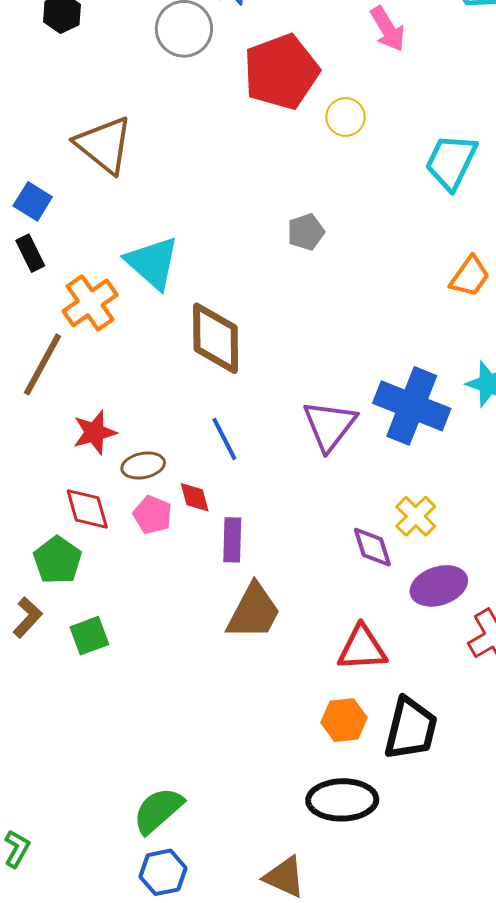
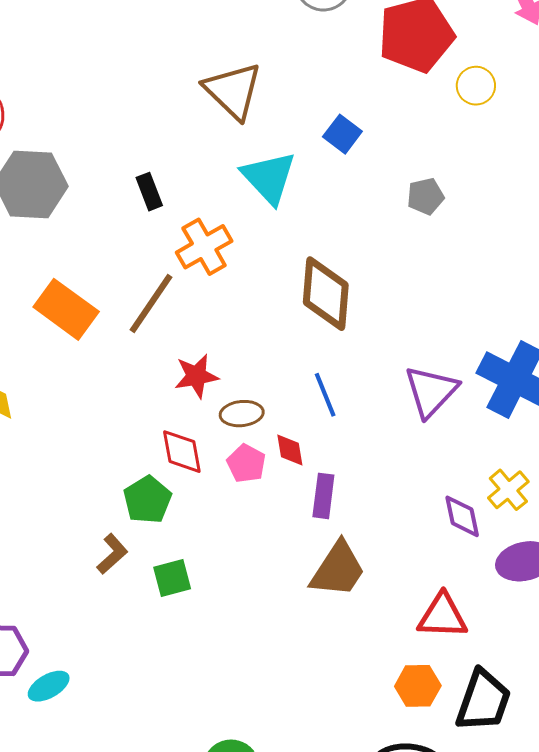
blue square: (33, 201) -> (342, 134), moved
cyan triangle: (152, 263) -> (269, 178), moved

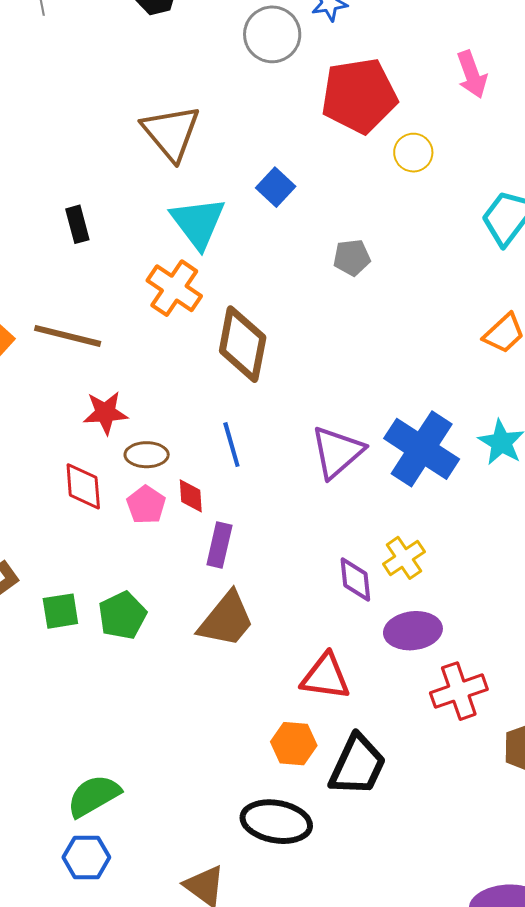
orange cross: (204, 247) -> (174, 288), moved, turned -32
brown line: (151, 304) -> (68, 336), turned 64
green pentagon: (147, 500) -> (122, 615), moved

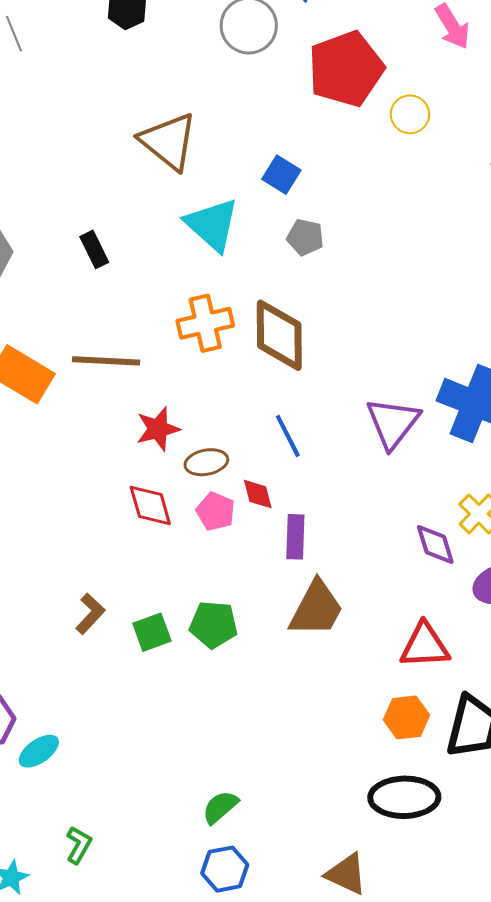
gray pentagon: (352, 258) -> (305, 237), moved, turned 30
orange cross: (174, 288) -> (205, 323), moved, turned -36
green pentagon: (122, 615) -> (214, 625), turned -30
green semicircle: (94, 796) -> (220, 807), size x0.7

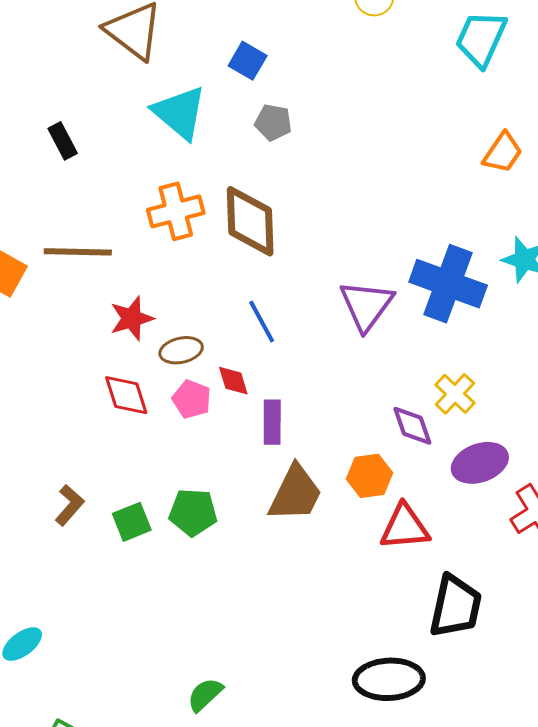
orange hexagon: (406, 717) -> (370, 476), moved

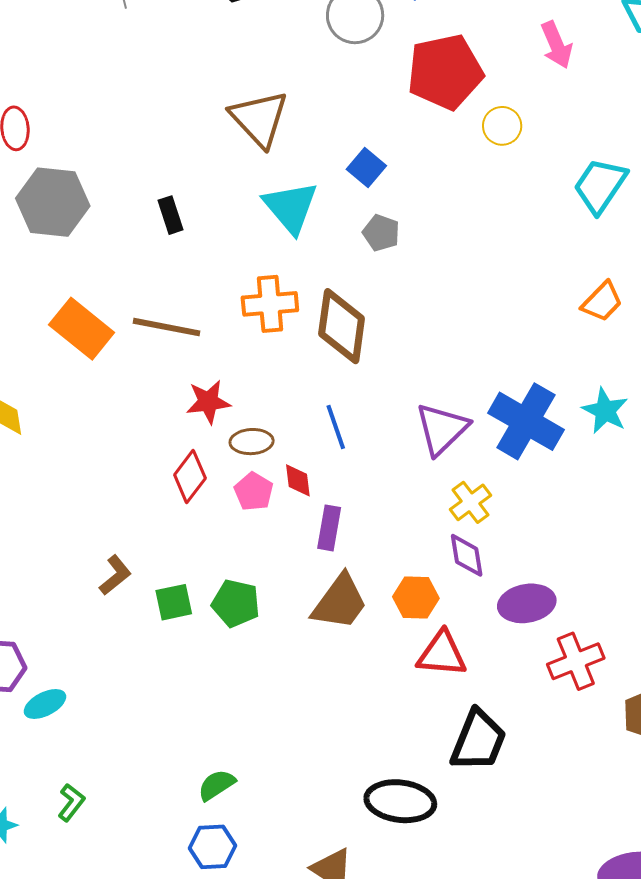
yellow cross: (455, 394) -> (471, 502), moved
red diamond: (126, 395) -> (190, 476), turned 45

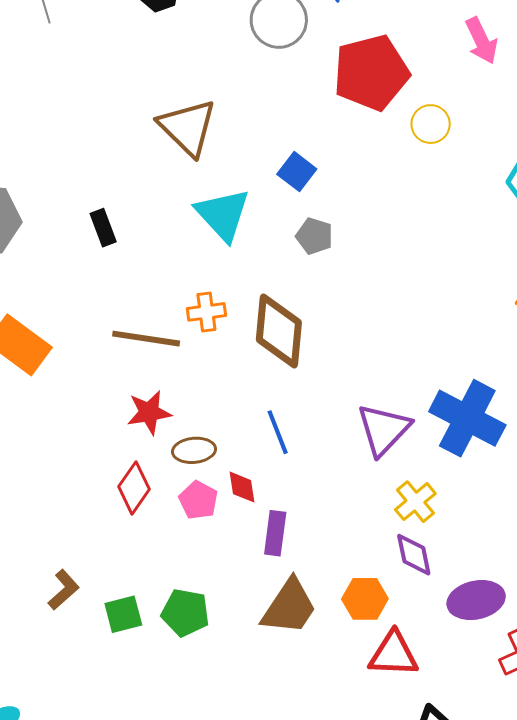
orange cross: (270, 304) -> (206, 312), size x0.7
brown line: (167, 327) -> (146, 339), moved

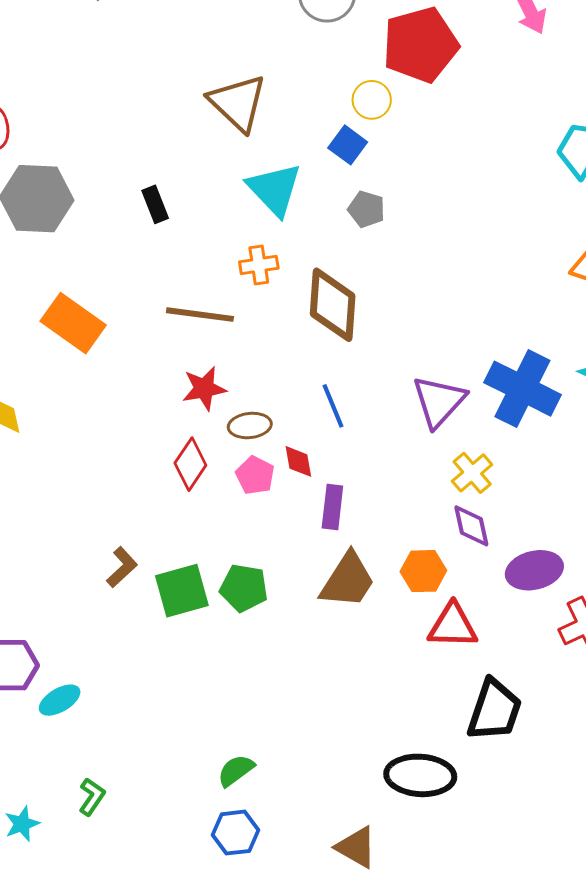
yellow circle: (431, 124) -> (372, 100), moved
orange cross: (206, 312) -> (259, 265), moved
green square: (123, 614) -> (182, 591), size x1.4

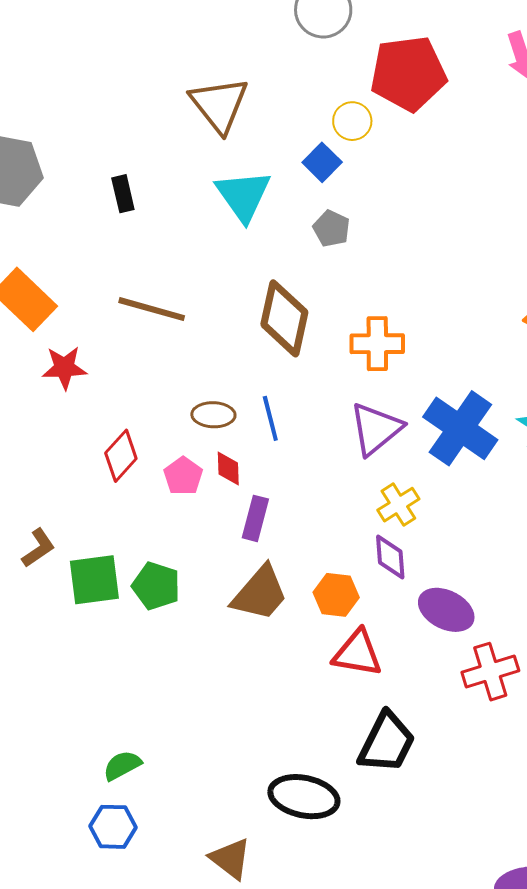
orange cross: (259, 265) -> (377, 344), moved, size x1.4
red star: (204, 388) -> (64, 368), moved
brown ellipse: (250, 426) -> (213, 415), moved
purple ellipse: (534, 570) -> (446, 610), turned 32

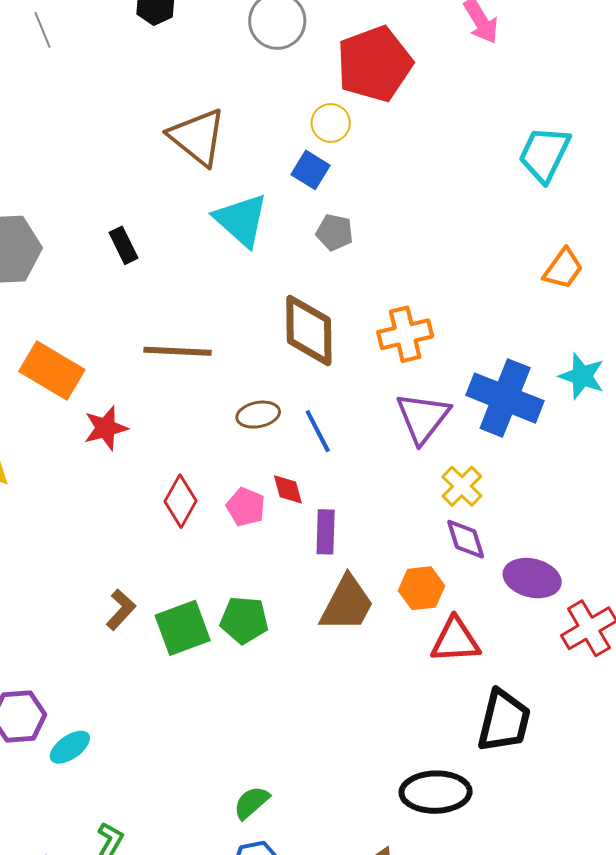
brown ellipse: (213, 415) -> (258, 415), moved

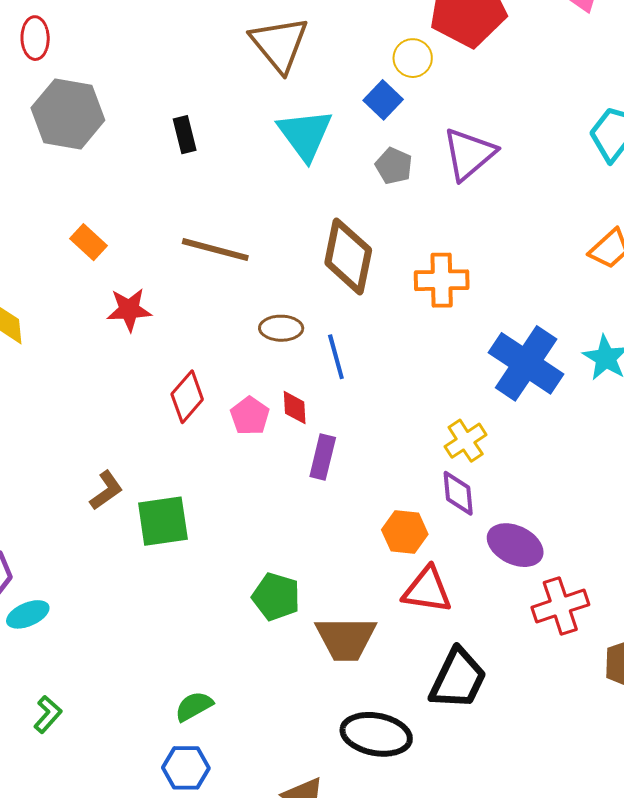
orange rectangle: (52, 370) -> (89, 242), size x0.6
purple triangle: (423, 418) -> (469, 154), moved
brown trapezoid: (347, 604) -> (346, 639), moved, turned 50
green pentagon: (244, 620) -> (276, 597), moved

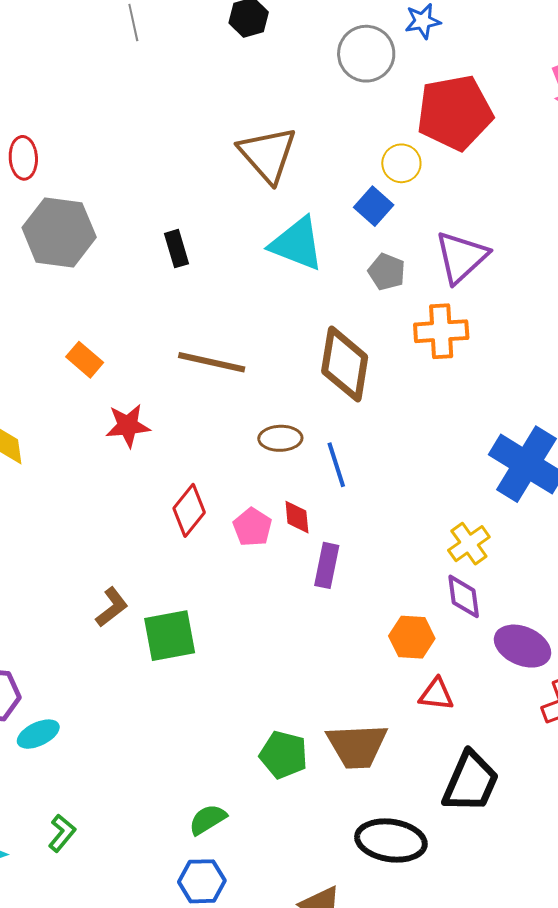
cyan triangle: (305, 134) -> (297, 244), turned -30
orange cross: (442, 280) -> (441, 331), moved
red triangle: (427, 590) -> (436, 694), size x0.7
green pentagon: (276, 597) -> (284, 755), moved

